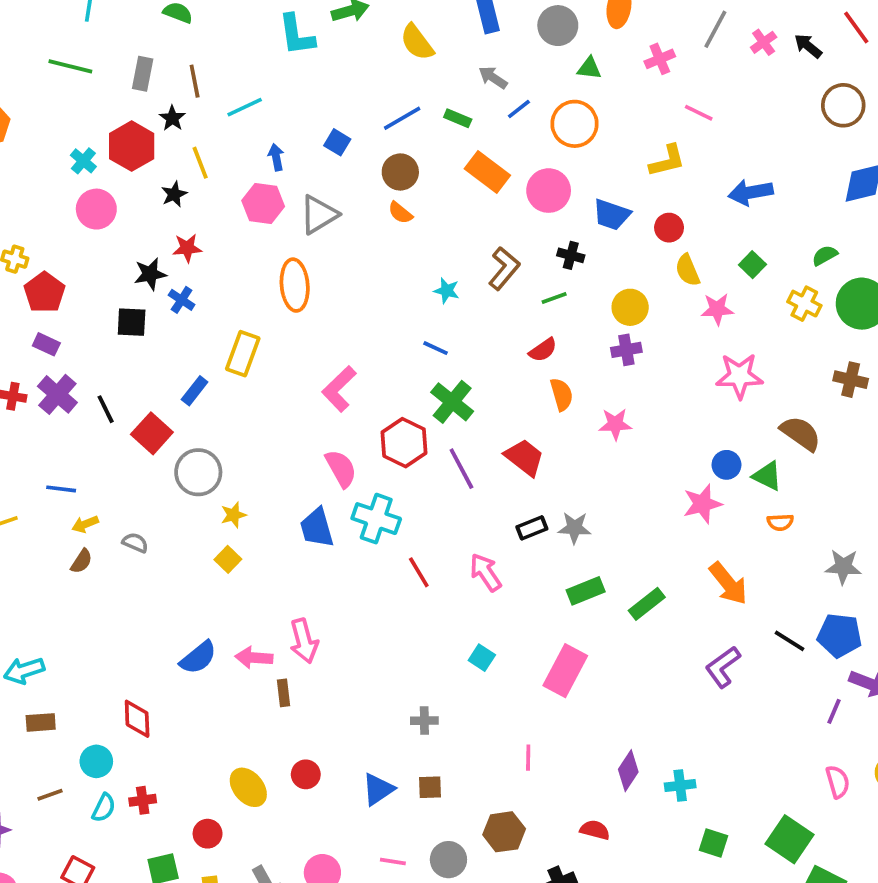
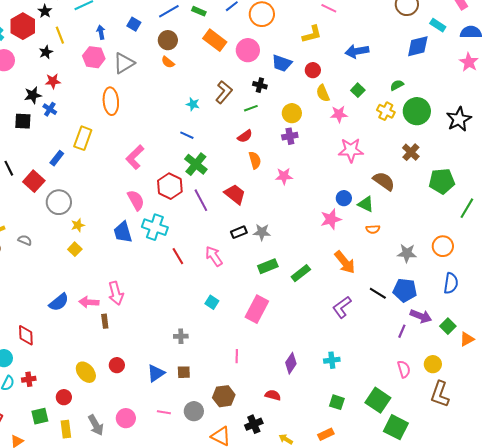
brown cross: (851, 380) -> (411, 152), turned 30
cyan cross: (680, 785) -> (332, 360), moved

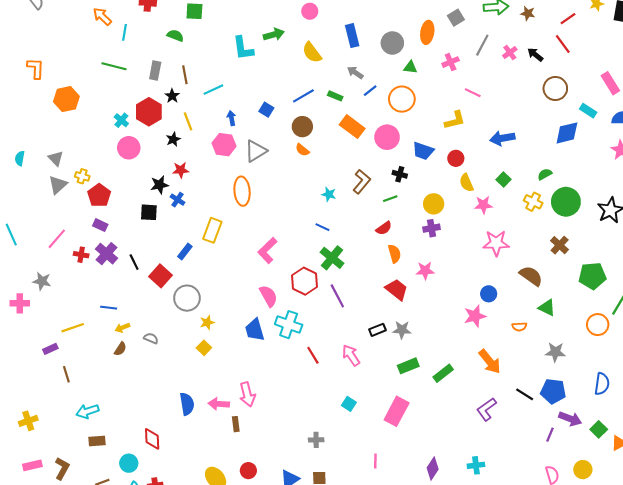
red trapezoid: (235, 194) -> (397, 290), moved
green triangle: (366, 204) -> (547, 308), moved
orange circle: (443, 246) -> (598, 325), moved
blue semicircle: (59, 302) -> (187, 404), turned -60

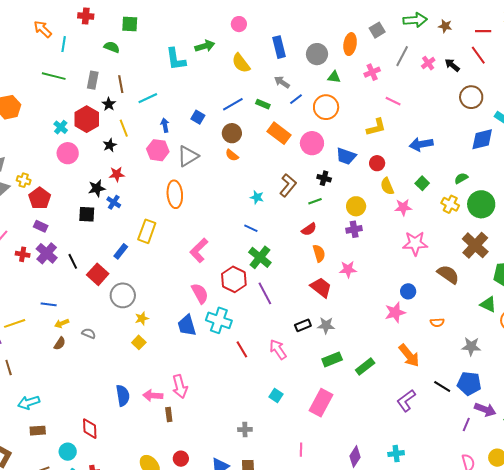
red line: (568, 19) -> (483, 31), turned 35
brown cross: (560, 245) -> (475, 245), size x1.5
green triangle: (547, 308) -> (488, 304), moved

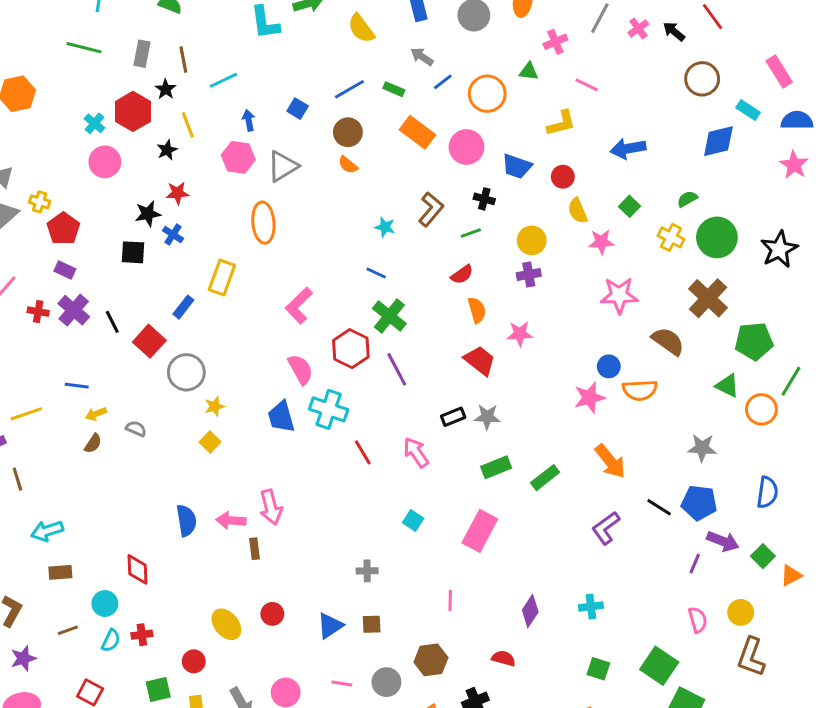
green triangle: (334, 77) -> (529, 71), moved
orange semicircle: (437, 322) -> (640, 390), moved, size x1.6

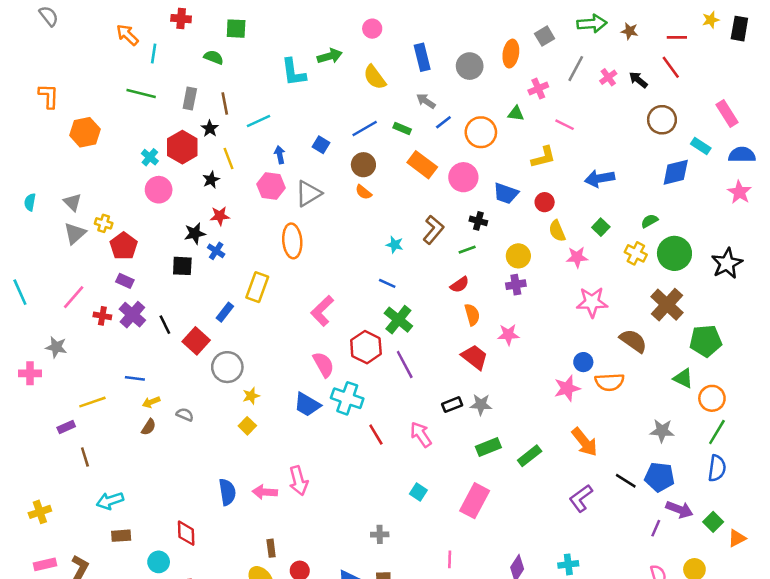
green line: (791, 381) -> (717, 432), moved
blue trapezoid: (281, 417) -> (307, 405), turned -44
brown rectangle: (255, 549) -> (271, 548), moved

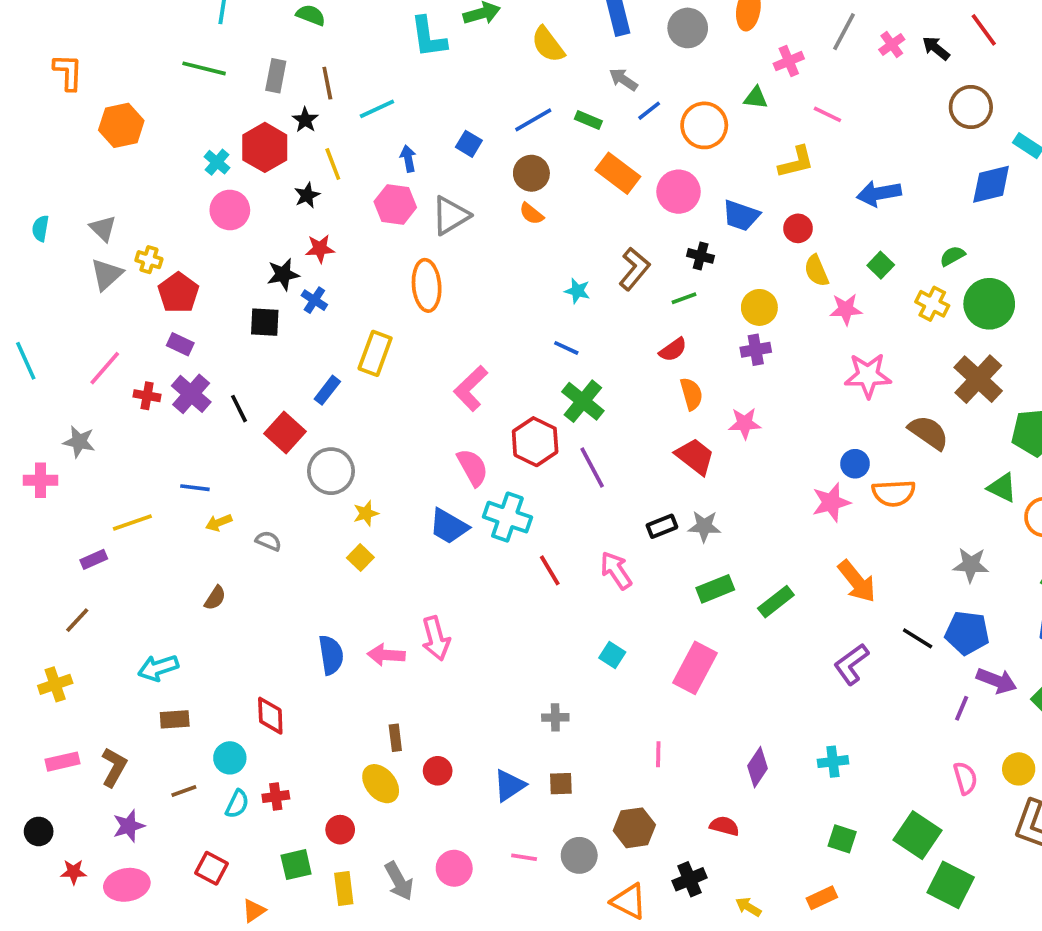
brown semicircle: (149, 427) -> (215, 598), moved
brown line: (85, 457) -> (77, 620), moved, turned 60

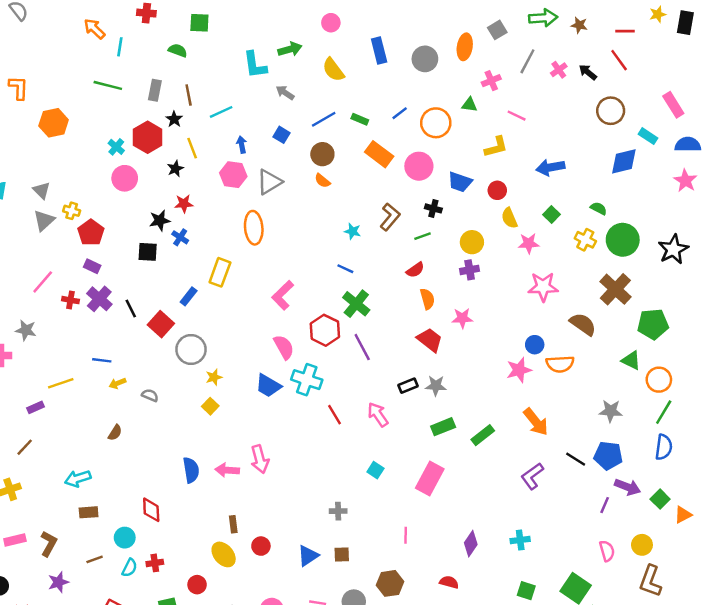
gray arrow: (623, 79) -> (285, 93), moved
green semicircle: (952, 256) -> (599, 208), turned 56

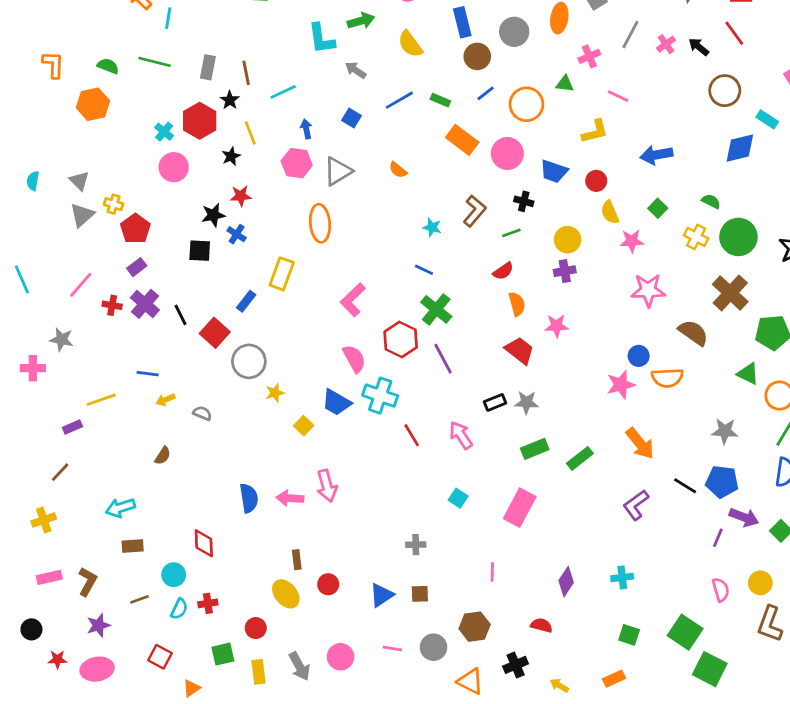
green semicircle: (178, 50) -> (108, 66), moved
brown circle: (322, 154) -> (477, 56), moved
purple rectangle: (92, 266) -> (137, 267), turned -63
yellow square: (210, 406) -> (304, 426), moved

